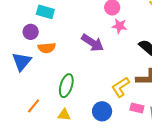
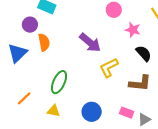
pink star: (119, 26) -> (133, 30), moved
orange semicircle: (47, 48) -> (44, 42), turned -102
yellow L-shape: (120, 87) -> (109, 68), moved

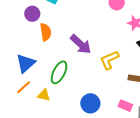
purple arrow: (90, 43) -> (81, 44), moved
blue triangle: (17, 53) -> (26, 63), moved
yellow triangle: (54, 111) -> (44, 95), moved

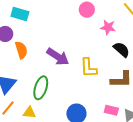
yellow L-shape: (109, 60) -> (89, 68), turned -60

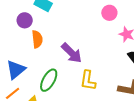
yellow L-shape: (89, 68) -> (88, 81), moved

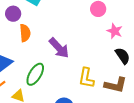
yellow L-shape: (88, 81) -> (86, 78), moved

